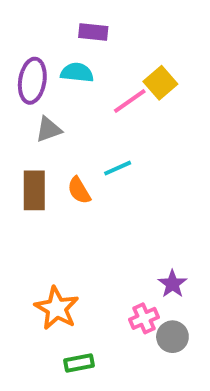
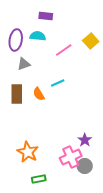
yellow square: (160, 83) -> (91, 41), moved
pink cross: (144, 318) -> (71, 157), size x1.5

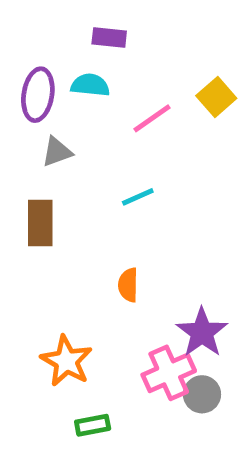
orange semicircle: (39, 94) -> (128, 285), moved, turned 32
purple star: (85, 140) -> (202, 332), size x1.5

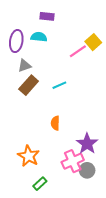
pink line: (152, 118) -> (78, 51), moved
brown rectangle: (40, 223) -> (29, 85), moved, turned 42
green rectangle: (93, 425) -> (40, 184), turned -32

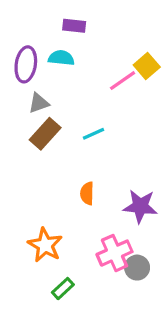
purple star: (87, 144) -> (140, 206), moved, turned -30

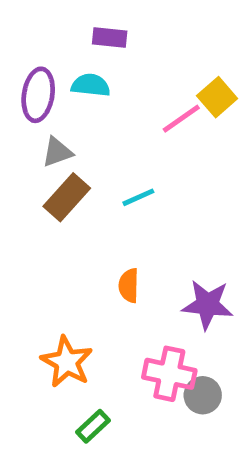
pink cross: (114, 253) -> (169, 374), turned 36

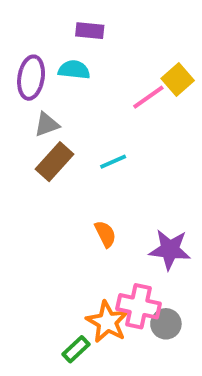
orange semicircle: (129, 286) -> (105, 234), turned 152
orange star: (67, 362) -> (107, 322), moved

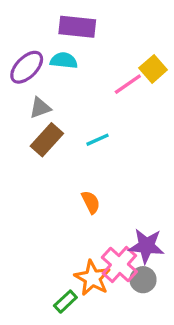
purple rectangle: (90, 31) -> (77, 27), size x1.5
purple ellipse: (31, 78) -> (27, 67), turned 36
purple star: (170, 250) -> (146, 246), moved
pink cross: (139, 306) -> (119, 265), turned 30

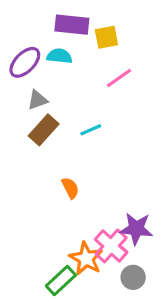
yellow square: (153, 69) -> (106, 37), moved, turned 30
orange semicircle: (91, 202) -> (70, 188), moved
gray circle: (143, 280) -> (133, 277), moved
green rectangle: (65, 302) -> (61, 280), size x1.4

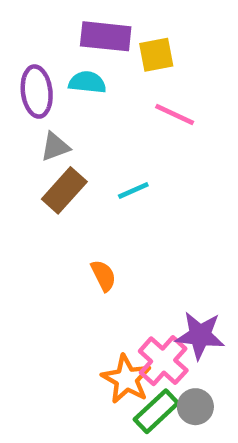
purple ellipse: (25, 62) -> (37, 92), turned -52
pink line: (119, 78) -> (175, 115), turned 60
green rectangle: (61, 280) -> (156, 411), moved

